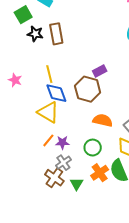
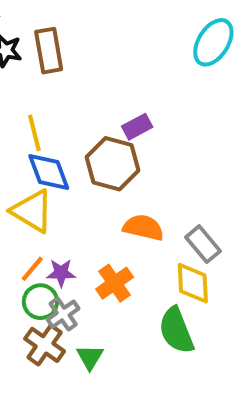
green circle: (93, 148) -> (40, 302), moved
orange cross: (100, 173) -> (115, 283), moved

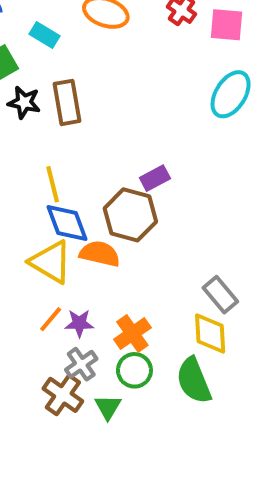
orange semicircle: (143, 228) -> (100, 254), moved
green circle: (40, 302) -> (134, 370), moved

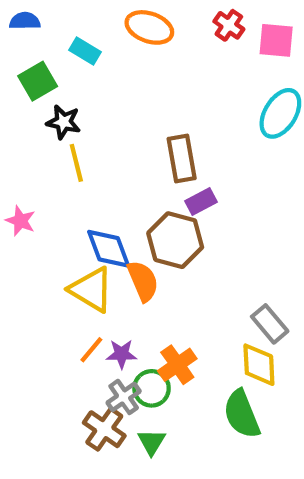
brown rectangle: (67, 102) -> (182, 158), moved
yellow line: (53, 184) -> (76, 163), moved
orange semicircle: (100, 254) -> (143, 281), turned 54
green circle: (134, 370) -> (152, 388), moved

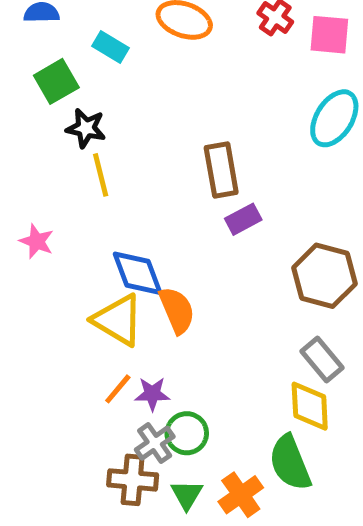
brown hexagon: (175, 240) -> (324, 276), moved
orange cross: (177, 365) -> (241, 495), moved
brown cross: (104, 429) -> (133, 480), turned -30

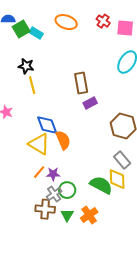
green square: (56, 81) -> (21, 29), moved
green semicircle: (290, 463) -> (101, 185), moved, turned 140

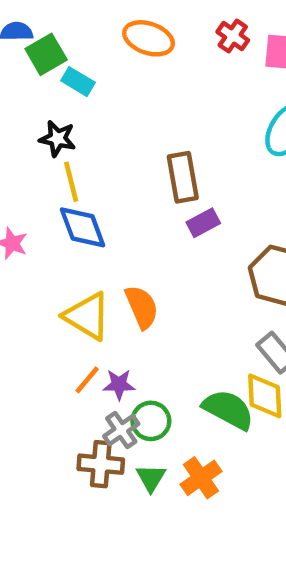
cyan rectangle: (36, 33) -> (78, 82), moved
blue diamond: (47, 125) -> (83, 227), moved

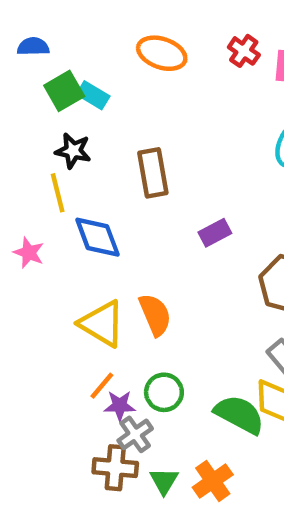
green square: (46, 54) -> (64, 91), moved
brown rectangle: (183, 177) -> (153, 173), moved
yellow line: (71, 182) -> (58, 193), moved
purple star: (119, 384) -> (120, 406), moved
green circle: (151, 421) -> (164, 392), moved

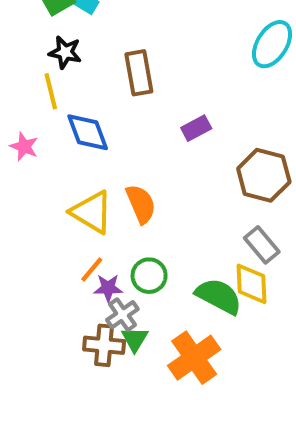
green triangle: (164, 481) -> (135, 339), moved
orange cross: (213, 481) -> (194, 358), size x1.4

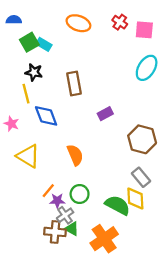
yellow triangle: (92, 212) -> (28, 156), moved
green triangle: (135, 339) -> (72, 229), turned -32

